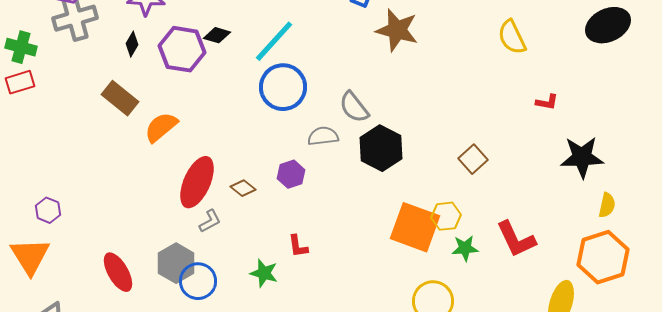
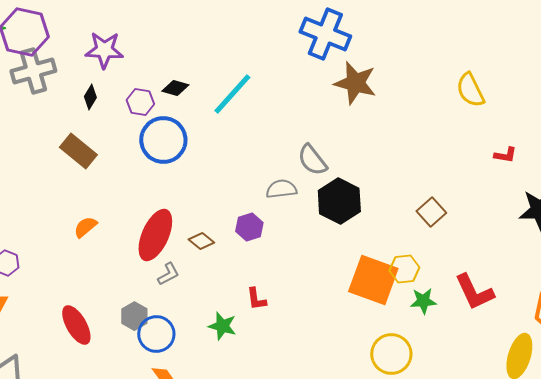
purple hexagon: (182, 49) -> (140, 102), size x0.6
blue circle: (283, 87) -> (163, 140), moved
orange semicircle: (161, 127) -> (85, 227), moved, size x0.7
gray hexagon: (176, 263) -> (134, 316), size x0.7

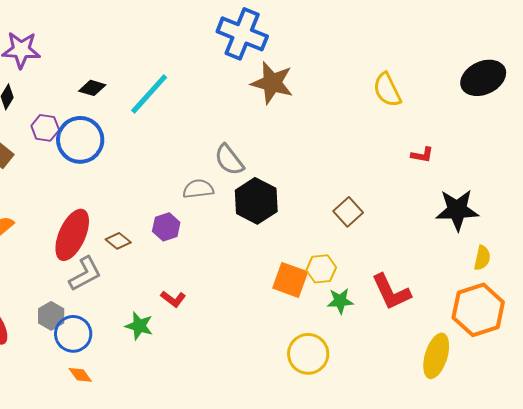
purple hexagon: (140, 102) -> (45, 128), moved
gray L-shape: (168, 274) -> (85, 274), size x1.5
orange square: (373, 280) -> (290, 280), size x0.7
red L-shape: (256, 299) -> (173, 299), turned -45

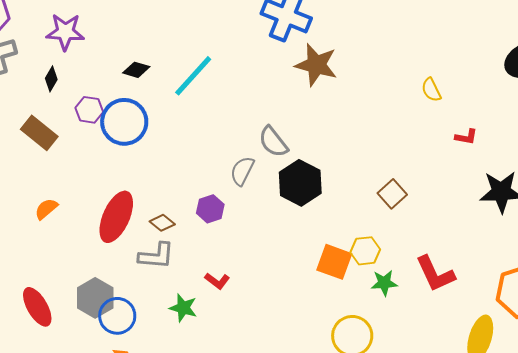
yellow semicircle: (387, 90) -> (431, 90), moved, size x0.7
gray semicircle: (198, 189) -> (242, 171), turned -56
gray L-shape: (85, 274) -> (156, 256), moved, turned 33
gray hexagon: (51, 316) -> (95, 298), size x1.4

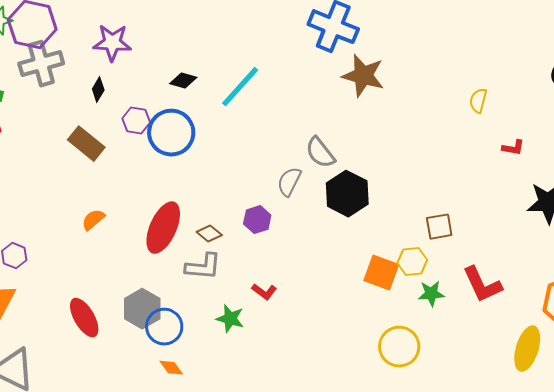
yellow semicircle: (431, 90) -> (478, 101), turned 40
brown square: (392, 194) -> (439, 227), moved, turned 32

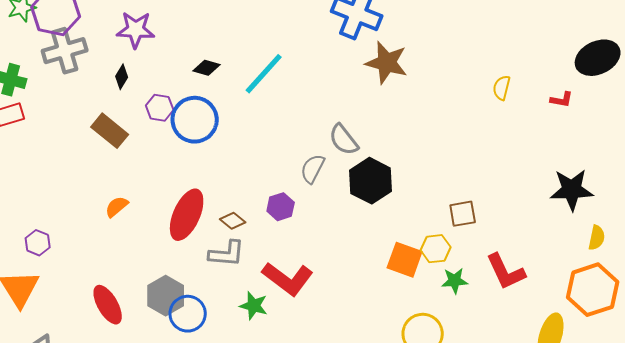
red L-shape: (513, 148) -> (562, 100), moved
red L-shape: (264, 292) -> (288, 279), size x2.0

